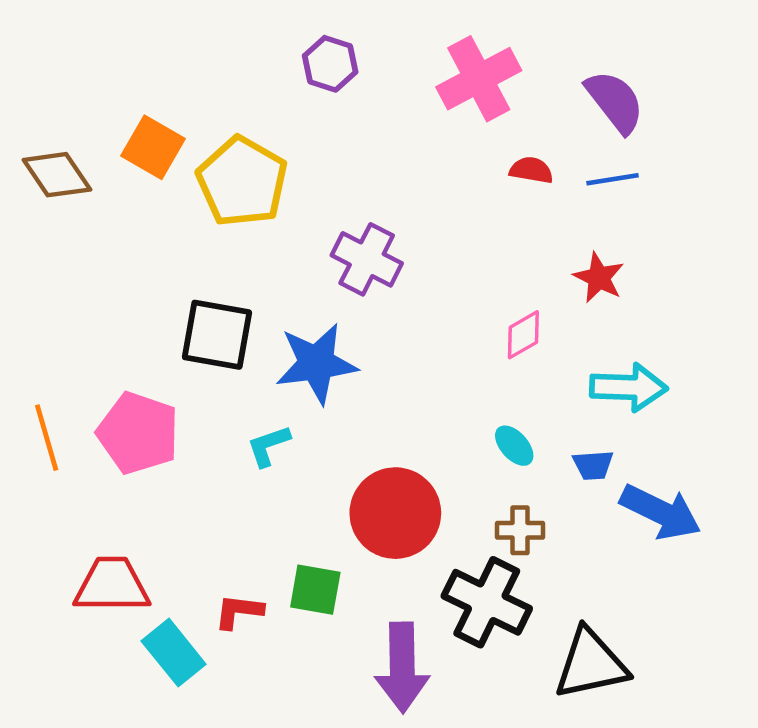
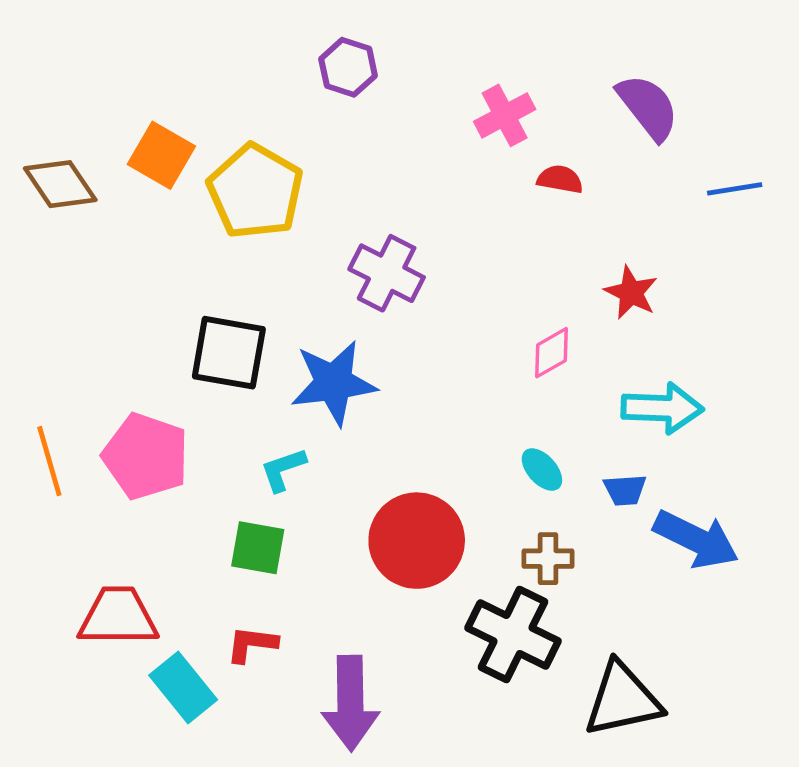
pink cross: (479, 79) -> (505, 115), moved, size x0.7
blue line: (613, 179) -> (735, 189), moved
green square: (315, 590) -> (258, 548), moved
purple arrow: (402, 667) -> (350, 703), moved

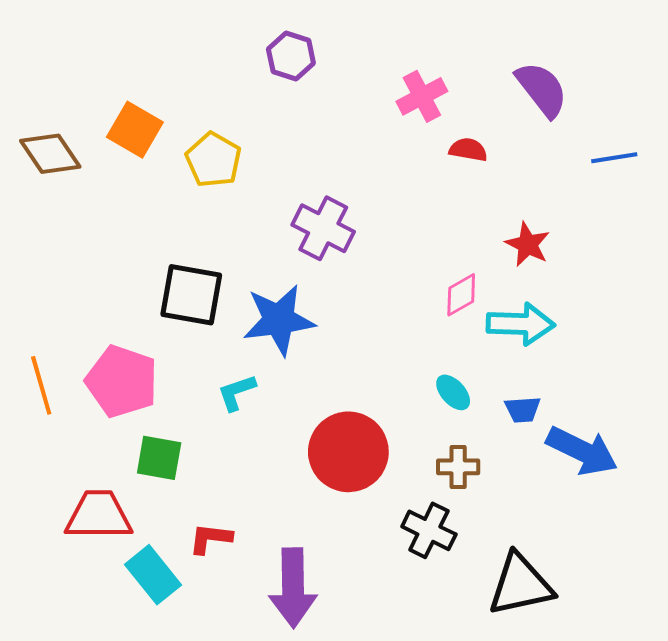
yellow pentagon: (255, 191) -> (213, 160), size x0.7
cyan arrow: (662, 408) -> (521, 324), moved
green square: (258, 548) -> (159, 458), moved
black cross: (513, 635) -> (429, 530), size x0.7

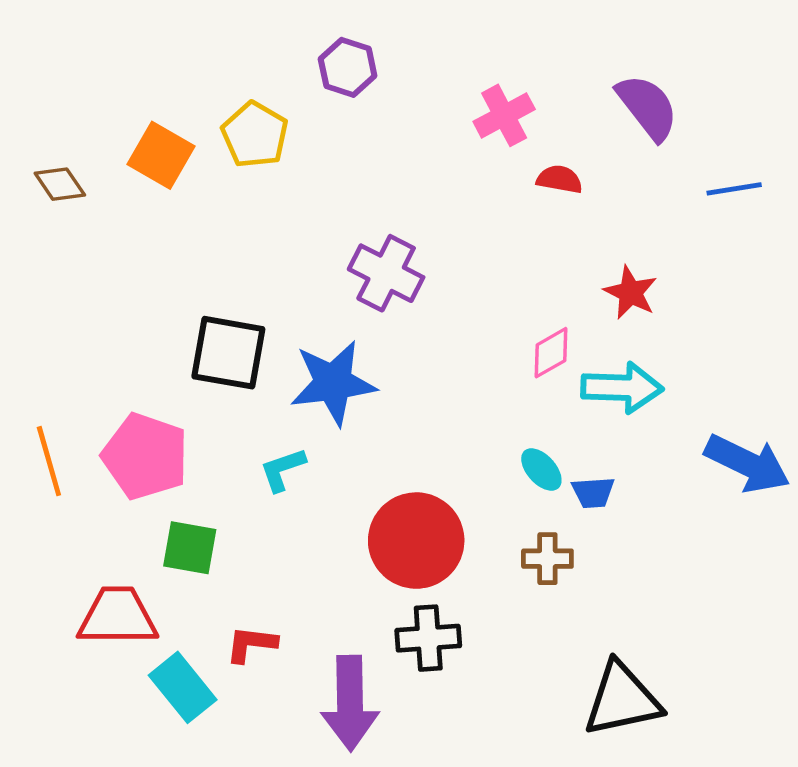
brown diamond: (50, 154) -> (60, 184), size x0.7
yellow pentagon: (213, 160) -> (255, 135), moved
blue trapezoid: (523, 410) -> (593, 492), moved
blue arrow: (582, 451) -> (747, 463), moved
black cross: (429, 530) -> (428, 638), moved, turned -30

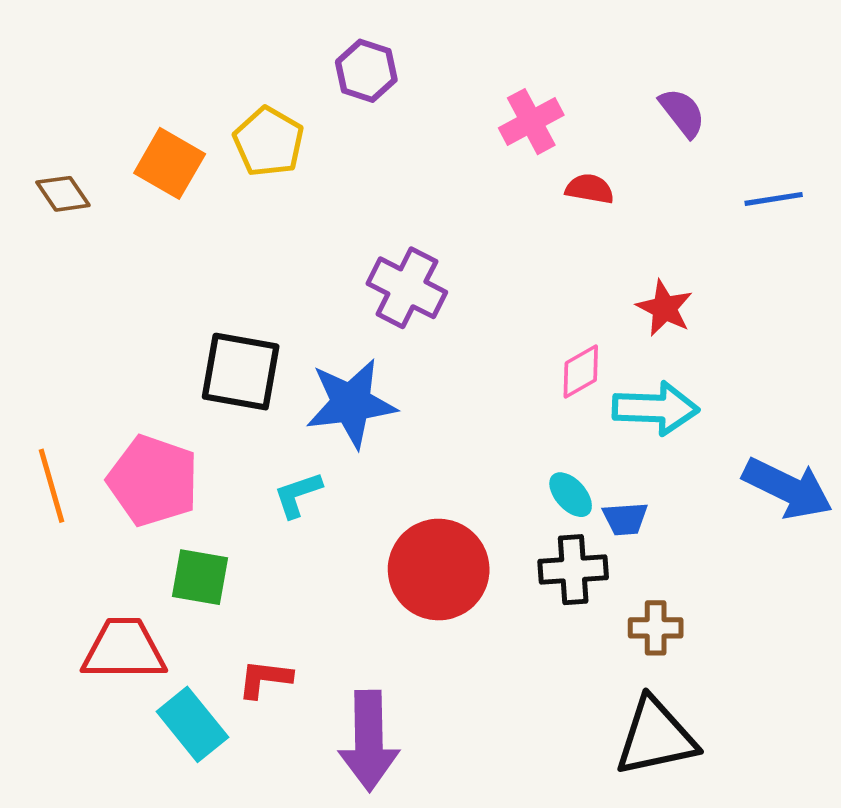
purple semicircle: (647, 107) -> (682, 113), size x0.7
brown cross: (547, 559) -> (656, 628), moved
black cross: (428, 638) -> (573, 570), moved

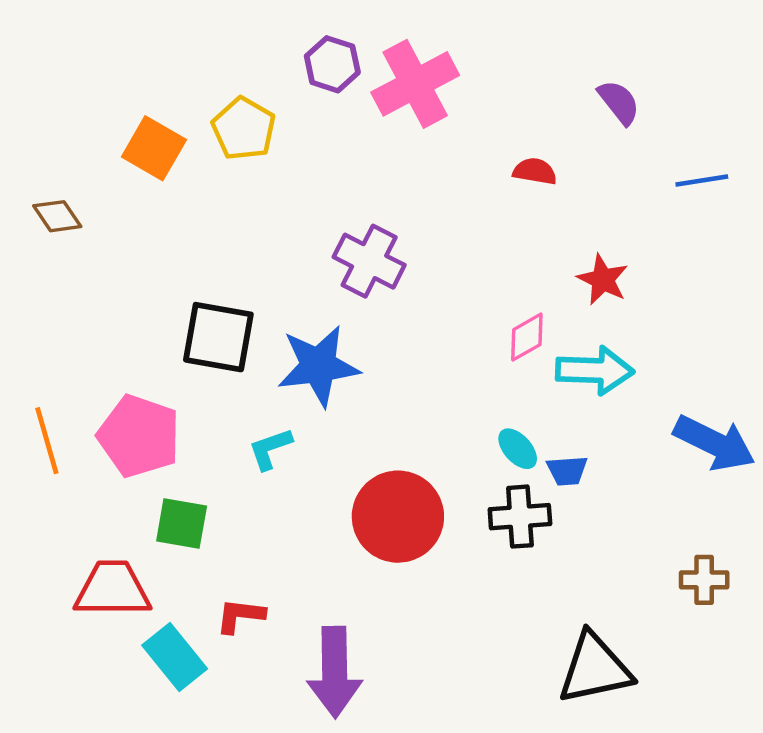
pink cross: (531, 122) -> (415, 84), moved, size x1.5
brown diamond: (63, 194) -> (57, 216), moved
brown cross: (656, 628) -> (704, 580), moved

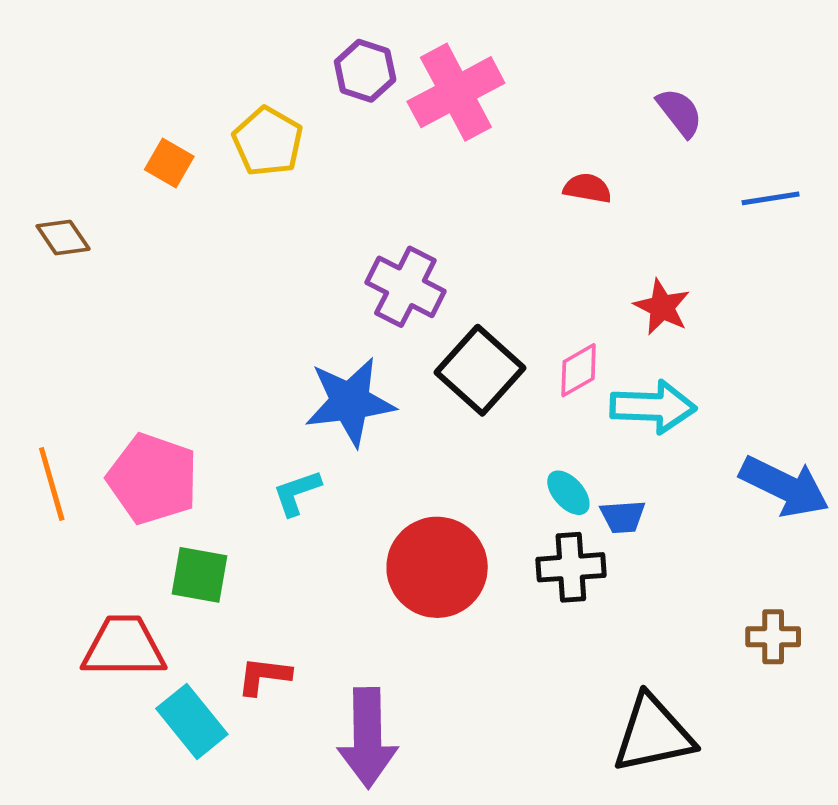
orange square: (154, 148) -> (169, 163), size x0.7
black square: (218, 337) -> (480, 370), moved, turned 32

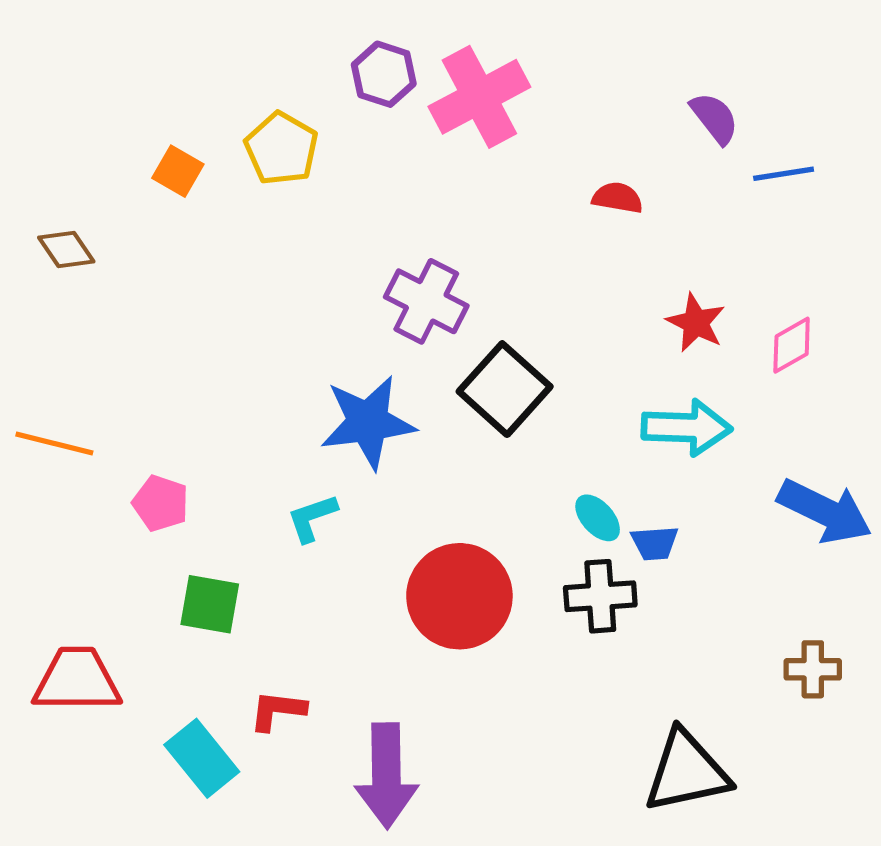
blue line: (771, 198) -> (784, 174), moved
pink diamond: (579, 370) -> (792, 345), moved
pink pentagon: (153, 479) -> (161, 503), size x0.6
orange line: (52, 484) -> (54, 443), moved, turned -60
red trapezoid: (124, 647) -> (77, 680), moved

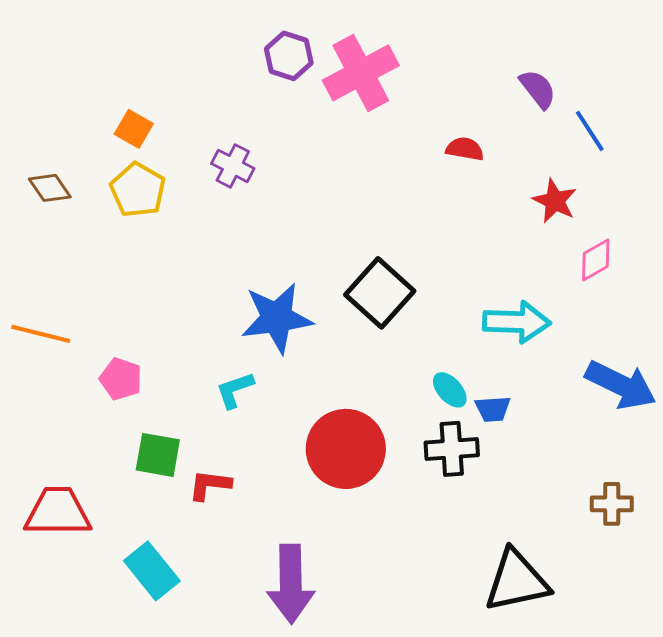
yellow pentagon: (281, 149) -> (138, 190), moved
blue line: (784, 174) -> (590, 131), turned 66
purple cross: (426, 301) -> (233, 166), moved, size x0.7
red star: (696, 323) -> (555, 201), moved
red L-shape: (277, 710) -> (210, 485), moved

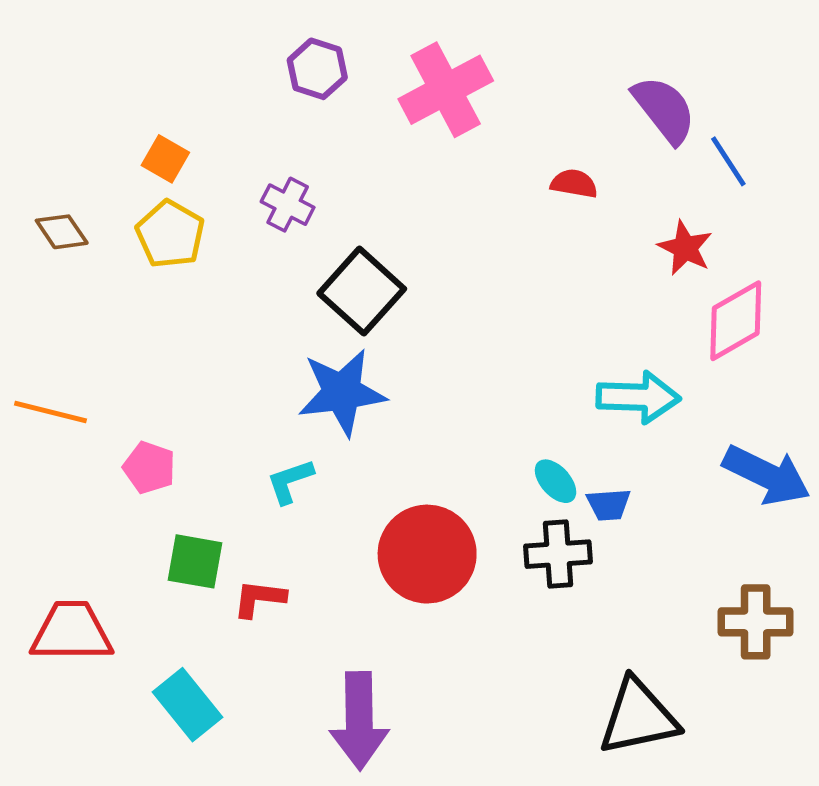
purple hexagon: (289, 56) -> (317, 69), moved
purple semicircle: (538, 89) -> (664, 110), size x1.4
pink diamond: (596, 260) -> (736, 321), size x1.5
black square: (380, 293) -> (362, 291), moved
brown cross: (612, 504) -> (756, 622), size x1.4

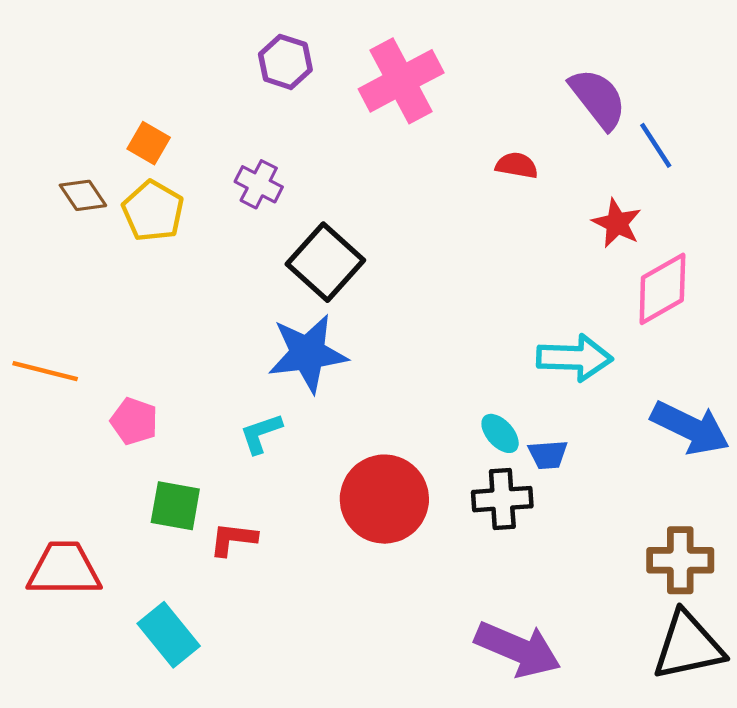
brown diamond: (62, 232) -> (83, 195), moved
black triangle: (638, 717) -> (688, 646), moved
purple arrow: (359, 721) -> (518, 649), moved, turned -66

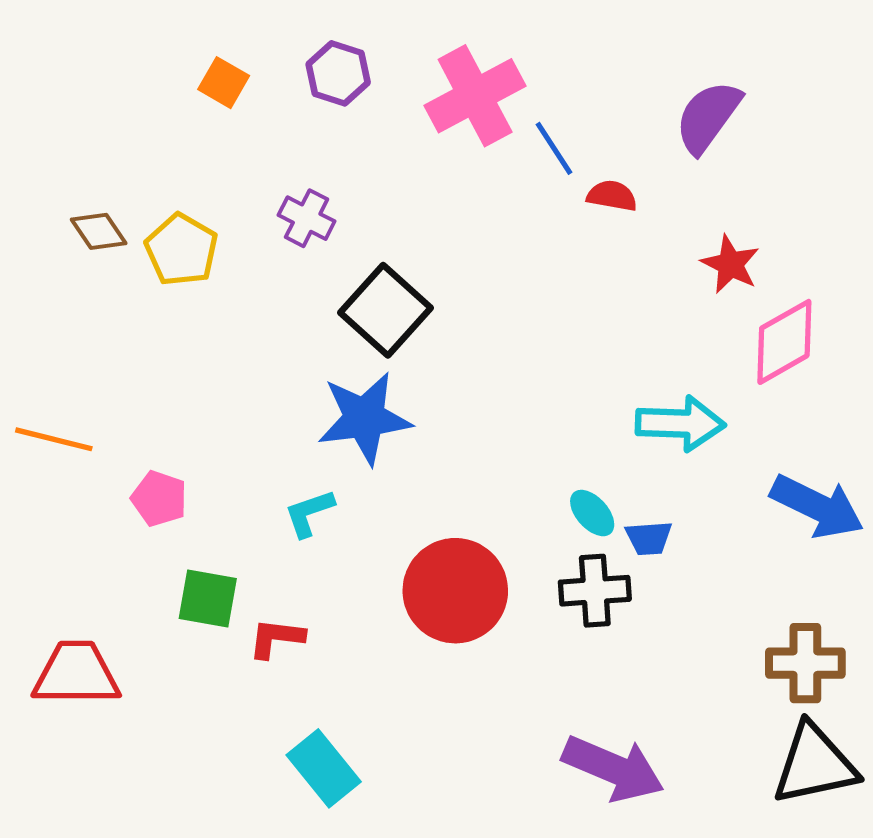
purple semicircle: (598, 99) -> (708, 117), turned -106
orange square: (149, 143) -> (224, 83), moved
blue line: (656, 145) -> (554, 148), moved
cyan rectangle: (169, 635) -> (324, 768), moved

